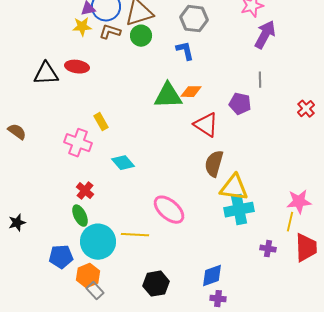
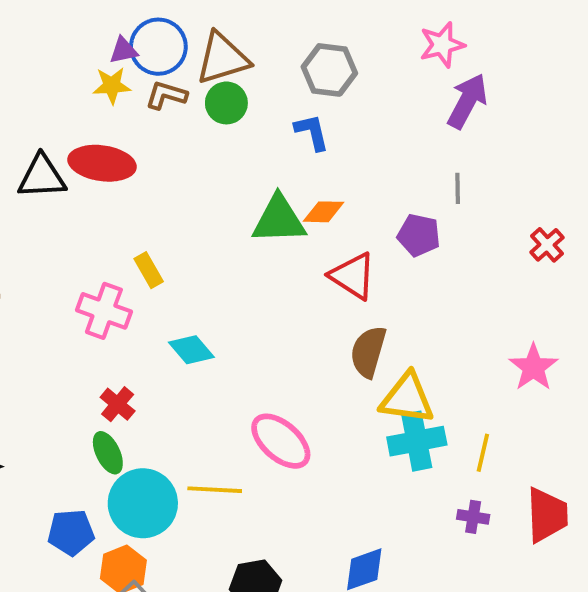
red ellipse: (77, 67) -> (102, 163), size x1.4
pink star: (299, 202) -> (533, 367), moved, turned -30
yellow line: (290, 222) -> (483, 453), moved

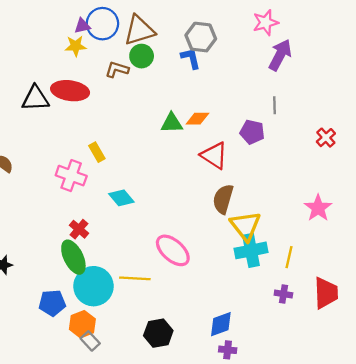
brown L-shape: (166, 95) -> (117, 69), moved
blue L-shape: (312, 132) -> (191, 58), moved
green triangle: (279, 220) -> (172, 123), size x0.7
yellow triangle: (407, 398) -> (245, 226), turned 44
green ellipse: (108, 453) -> (73, 257), size x1.4

